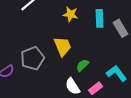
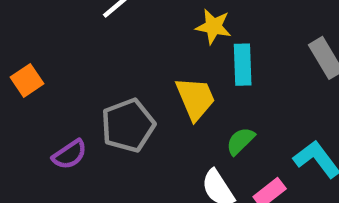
cyan rectangle: (99, 18) -> (243, 65), moved

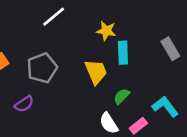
gray pentagon: (128, 125) -> (42, 68), moved

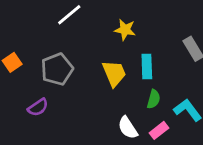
cyan rectangle: (123, 53) -> (147, 66), moved
green semicircle: (122, 96) -> (154, 99), moved, turned 150

